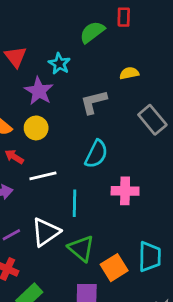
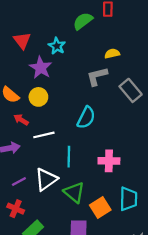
gray L-shape: (94, 102) -> (97, 76), moved
pink cross: (125, 191) -> (109, 161), moved

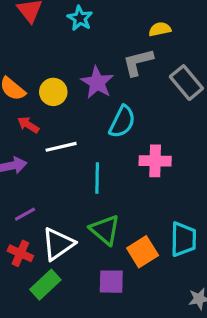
purple star: (41, 68) -> (97, 83), moved
pink cross: (109, 161) -> (155, 161), moved
white triangle: (46, 179) -> (58, 244), moved

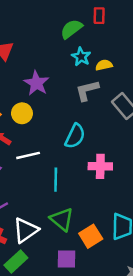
cyan star: (80, 18) -> (81, 57), moved
purple star: (97, 83) -> (36, 83), moved

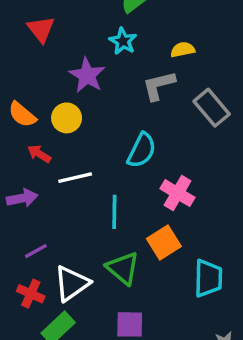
cyan star: (81, 57) -> (123, 41), moved
pink cross: (100, 166) -> (177, 193), turned 30
orange square: (91, 236) -> (164, 243), moved

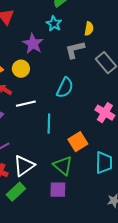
yellow semicircle: (183, 50) -> (89, 29), turned 112
pink cross: (177, 193) -> (105, 113), moved
green triangle: (123, 268) -> (63, 166), moved

